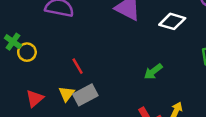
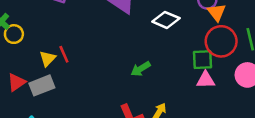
yellow triangle: (67, 94) -> (48, 59), moved
gray rectangle: (85, 95) -> (42, 85), moved

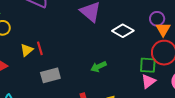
pink triangle: (206, 80) -> (148, 81), turned -42
gray rectangle: (42, 85) -> (50, 75), moved

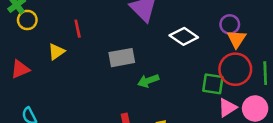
red line: (40, 48) -> (78, 29), moved
gray rectangle: (50, 75) -> (122, 58), moved
pink triangle: (148, 81) -> (227, 108), moved

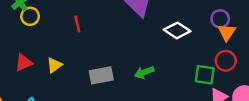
yellow triangle: (56, 52) -> (54, 65), moved
gray rectangle: (122, 58) -> (101, 75), moved
red circle: (235, 69) -> (226, 61), size x0.7

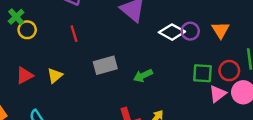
purple circle: (220, 19) -> (190, 31), moved
red circle: (226, 61) -> (229, 71), moved
gray rectangle: (101, 75) -> (105, 65), moved

